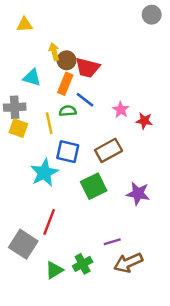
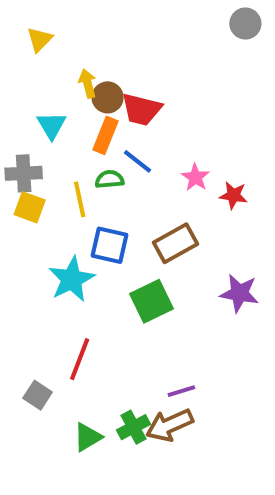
yellow triangle: (25, 25) -> (40, 39), turned -42
cyan triangle: (32, 78) -> (52, 125), turned 42
purple star: (138, 194) -> (239, 293), moved
gray square: (23, 244) -> (38, 395), size x0.6
brown arrow: (128, 263) -> (169, 425), moved

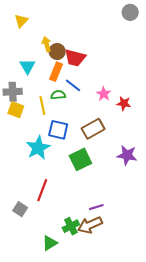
green triangle: (88, 437) -> (50, 243), moved

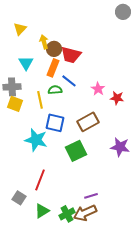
yellow triangle: (21, 21) -> (20, 29), moved
cyan star: (38, 148) -> (36, 140), turned -30
green triangle: (50, 243) -> (42, 211), moved

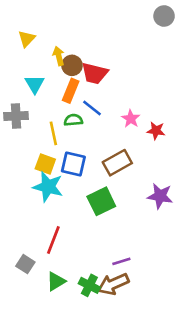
yellow square: (15, 104) -> (45, 164), moved
green cross: (67, 214) -> (89, 285), turned -35

